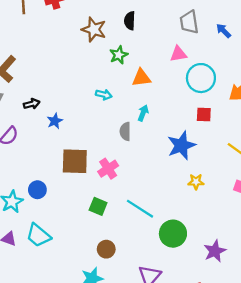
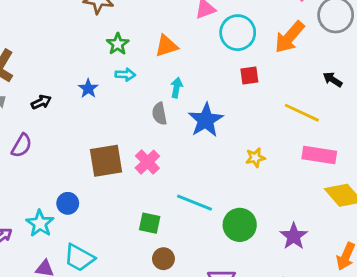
green star: (119, 55) -> (118, 44), moved
blue star: (55, 121) -> (88, 88), moved
blue star: (181, 145) -> (206, 120), moved
green square: (98, 206) -> (150, 223), moved

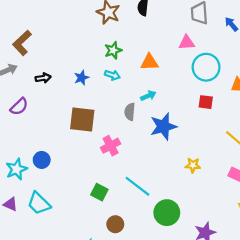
cyan arrow: (177, 88) -> (148, 96), turned 40
brown square: (106, 161) -> (82, 119), moved
brown circle: (163, 259) -> (115, 224), moved

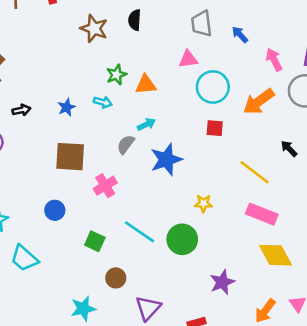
green star: (113, 50) -> (116, 75), moved
gray semicircle: (130, 112) -> (126, 144), turned 35
blue circle: (42, 160) -> (55, 210), moved
green circle: (167, 213) -> (182, 239), moved

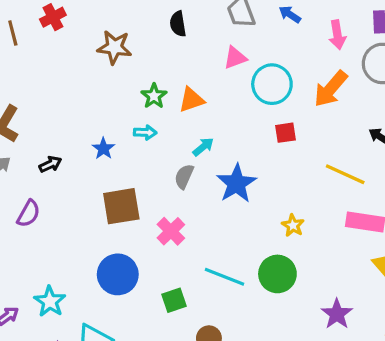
black semicircle: (135, 20) -> (178, 24), moved
pink arrow: (274, 60) -> (337, 35), turned -150
yellow star: (203, 203) -> (293, 225), turned -30
blue circle: (55, 210) -> (118, 274), size x1.6
green square: (95, 241) -> (174, 300), turned -30

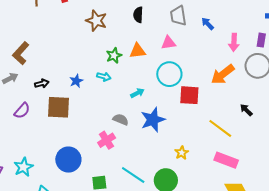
cyan circle: (272, 84) -> (169, 74), moved
orange triangle: (191, 100) -> (138, 51), moved
red square: (286, 133) -> (189, 95), size x1.5
gray semicircle: (184, 176) -> (121, 120), moved, turned 77
brown square: (121, 206) -> (59, 107), moved

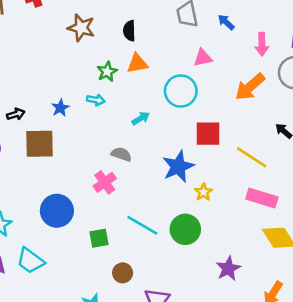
black semicircle: (138, 15) -> (129, 31), moved
pink triangle: (169, 43) -> (203, 58), moved
red square: (189, 95) -> (208, 134), moved
blue star: (153, 120) -> (178, 167), moved

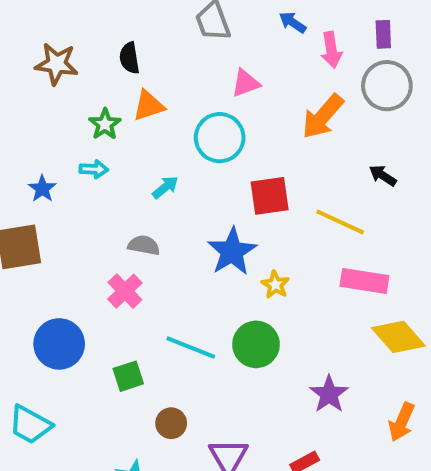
blue arrow: (226, 22) -> (293, 22), moved

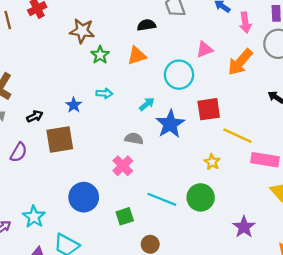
black semicircle: (129, 58) -> (146, 25), moved, turned 90
pink triangle: (246, 83) -> (205, 49), moved
green star: (105, 124) -> (100, 55), moved
yellow line: (340, 222) -> (238, 136), moved
blue star: (232, 252) -> (170, 124), moved

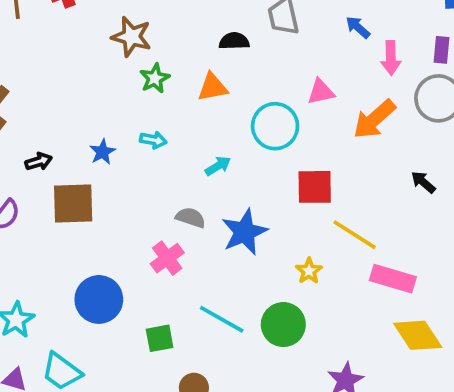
blue star: (170, 124) -> (244, 232), moved

